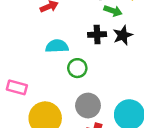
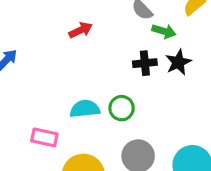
cyan semicircle: (57, 46) -> (85, 109), moved

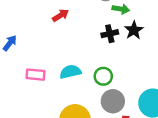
green circle: (122, 108) -> (103, 76), moved
pink rectangle: (44, 137) -> (35, 75), moved

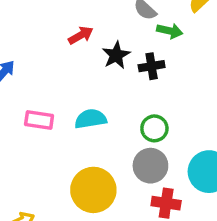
black star: (134, 30) -> (116, 55), moved
green circle: (103, 76) -> (154, 128), moved

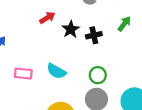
green arrow: (170, 31) -> (124, 24), moved, turned -63
cyan semicircle: (91, 119) -> (56, 71), turned -138

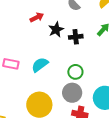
cyan semicircle: (56, 71) -> (40, 65), turned 108

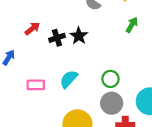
red arrow: (37, 17) -> (32, 28), moved
black cross: (76, 37) -> (57, 38), moved

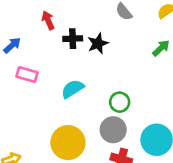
red arrow: (32, 28) -> (48, 20), turned -91
pink rectangle: (36, 85) -> (27, 75), moved

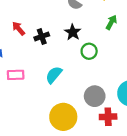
black star: (98, 43) -> (73, 32), moved
green circle: (120, 102) -> (89, 51), moved

